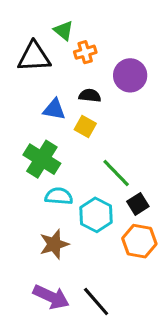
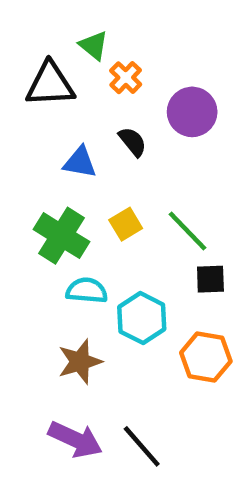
orange cross: (85, 52) -> (126, 78), turned -30
black semicircle: (90, 96) -> (133, 142), turned 45
yellow square: (85, 127) -> (126, 224), moved, turned 30
green line: (116, 173) -> (188, 231), moved
black square: (138, 204) -> (210, 279), moved, turned 30

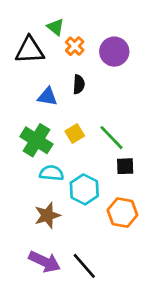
purple circle: (192, 112) -> (114, 52), moved
black semicircle: (133, 142) -> (79, 84), turned 42

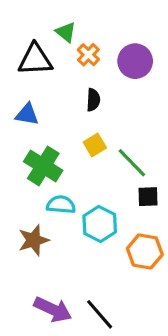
blue triangle: (47, 97) -> (27, 114), moved
yellow square: (75, 133) -> (95, 145), moved
brown star: (47, 215) -> (34, 240), moved

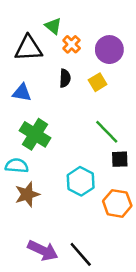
black semicircle: (93, 100) -> (65, 78), moved
yellow square: (95, 145) -> (98, 82), moved
cyan semicircle: (61, 205) -> (17, 166), moved

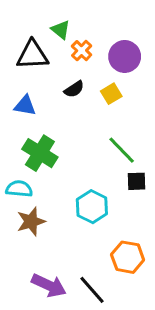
black semicircle: (65, 78) -> (74, 89), turned 54
orange hexagon: (117, 203) -> (128, 257), moved

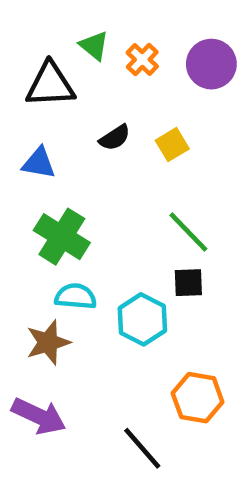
orange cross: (82, 51) -> (142, 59), moved
purple circle: (125, 56) -> (211, 64), moved
black square: (137, 181) -> (188, 283), moved
cyan semicircle: (19, 189) -> (76, 296), moved
purple arrow: (49, 285) -> (39, 416), moved

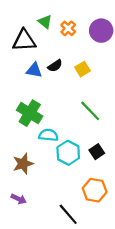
blue triangle: (39, 163) -> (34, 70), moved
black square: (188, 283) -> (97, 152), moved, turned -32
cyan semicircle: (76, 296) -> (48, 135), moved
purple arrow: (39, 416) -> (19, 199), size x0.6

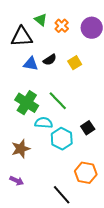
green line: (90, 111) -> (58, 101), moved
black square: (97, 152) -> (88, 128), moved

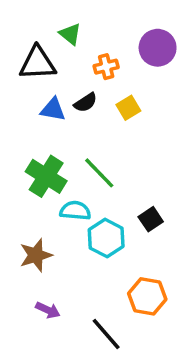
orange cross: (62, 26) -> (106, 67), moved, turned 32
purple arrow: (17, 181) -> (48, 310), moved

